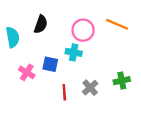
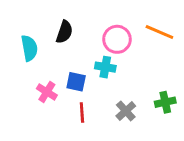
red line: (64, 92) -> (82, 112), moved

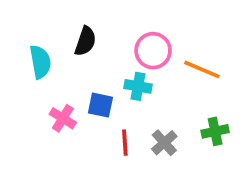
orange line: (159, 32) -> (202, 69), moved
red line: (82, 112) -> (125, 143), moved

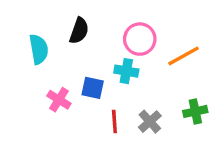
orange line: (202, 69) -> (184, 56), turned -52

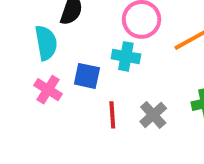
cyan semicircle: (39, 49) -> (46, 43), moved

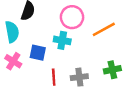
gray cross: (153, 115) -> (79, 77), turned 35

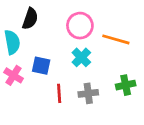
orange line: (104, 29) -> (116, 39), turned 45
cyan cross: (62, 40) -> (81, 57), moved, turned 35

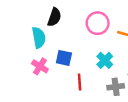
cyan cross: (81, 57) -> (105, 60), moved
gray cross: (88, 93) -> (116, 87), moved

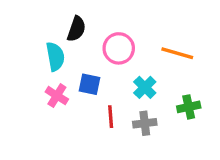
pink circle: (98, 23) -> (119, 48), moved
gray cross: (116, 87) -> (145, 123), moved

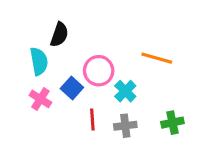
pink circle: (119, 48) -> (99, 71), moved
blue square: (89, 84) -> (72, 88), turned 30
green cross: (189, 107) -> (172, 123), moved

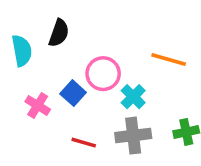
cyan semicircle: (39, 61) -> (22, 51), moved
red line: (92, 119) -> (84, 143), moved, turned -70
gray cross: (125, 126) -> (133, 136), size x1.4

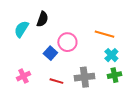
cyan semicircle: (22, 51) -> (21, 29), turned -138
cyan cross: (133, 97) -> (111, 55), moved
pink cross: (38, 105) -> (23, 76), moved, turned 32

